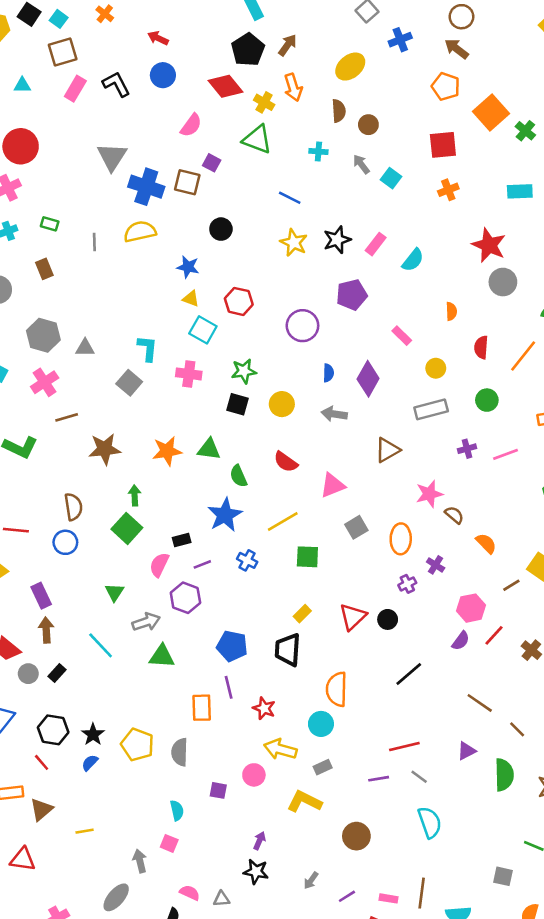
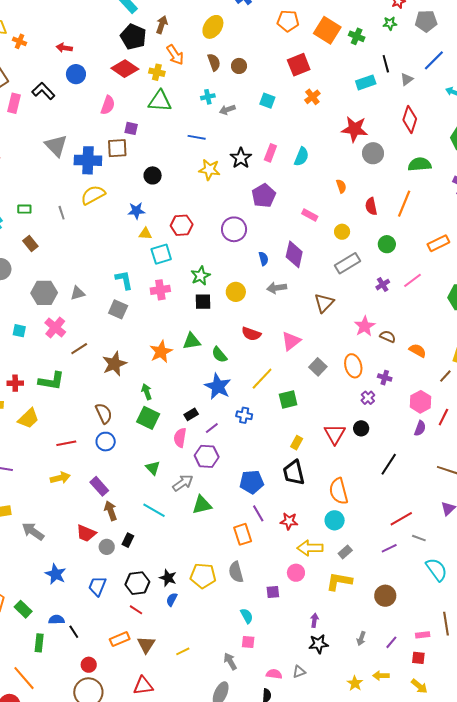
gray arrow: (361, 164) -> (227, 110), moved, turned -56
cyan square: (203, 330) -> (161, 254), turned -30

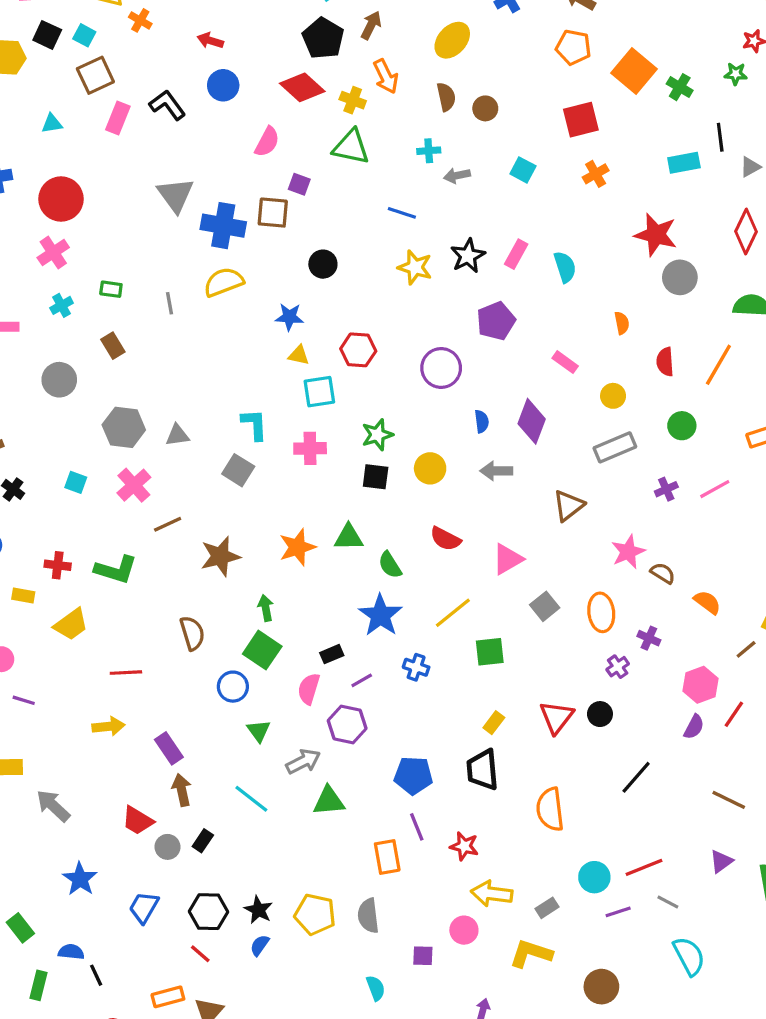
cyan semicircle: (302, 157) -> (565, 267), turned -48
blue circle: (106, 442) -> (233, 687), moved
cyan circle: (335, 520) -> (594, 877), moved

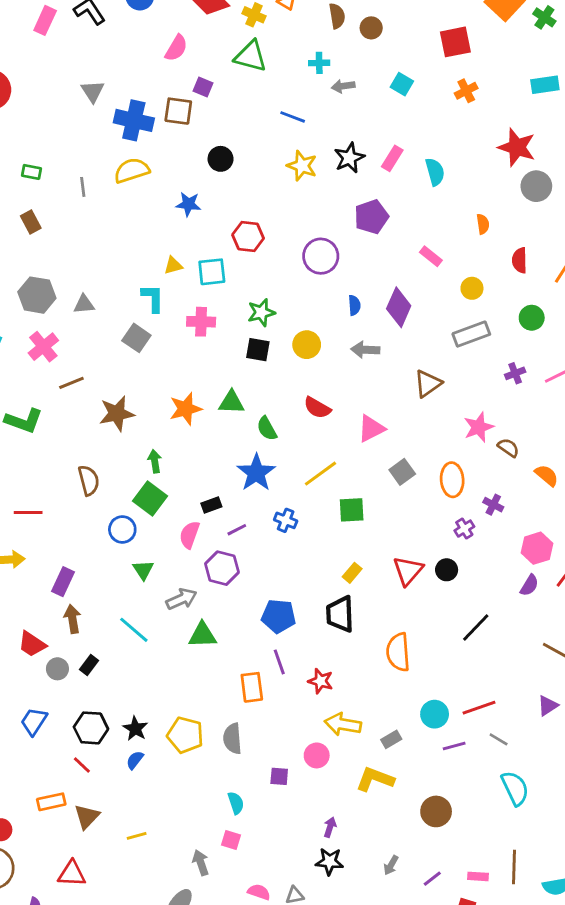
gray triangle: (175, 195) -> (93, 91), size x0.7
yellow triangle: (299, 355) -> (173, 266), moved, turned -30
purple rectangle: (169, 748) -> (63, 582), turned 56

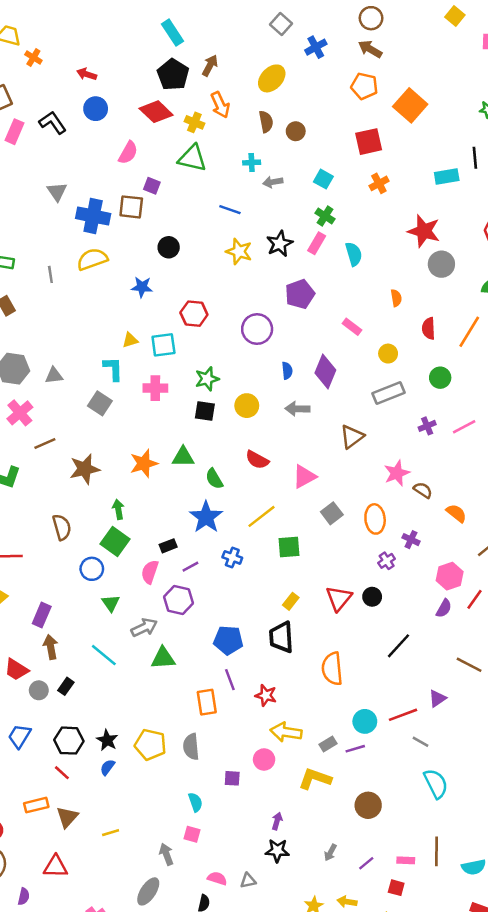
green cross: (544, 17) -> (325, 216), moved
purple triangle: (548, 706) -> (437, 698), moved
purple line: (454, 746) -> (355, 749), moved

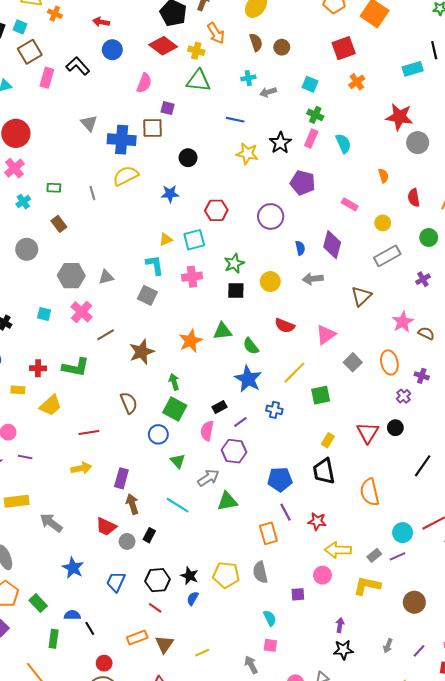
purple pentagon: (300, 294) -> (303, 183), turned -30

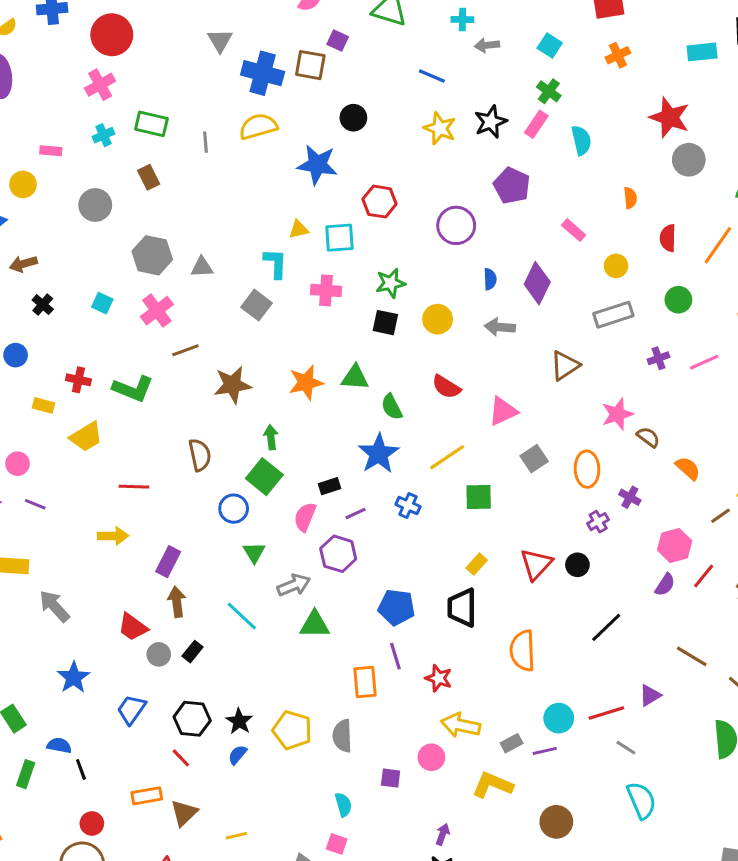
green rectangle: (54, 188) -> (151, 124), size x1.5
blue star: (170, 194) -> (317, 165), size x1.5

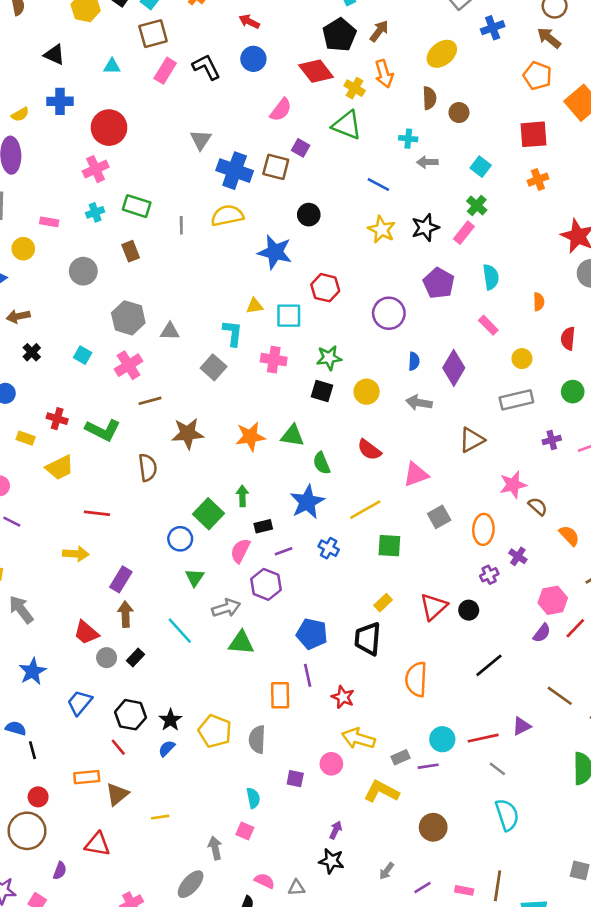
cyan semicircle: (581, 140) -> (491, 277), moved
green arrow: (271, 437) -> (242, 496), moved
brown semicircle: (200, 455) -> (148, 468), moved

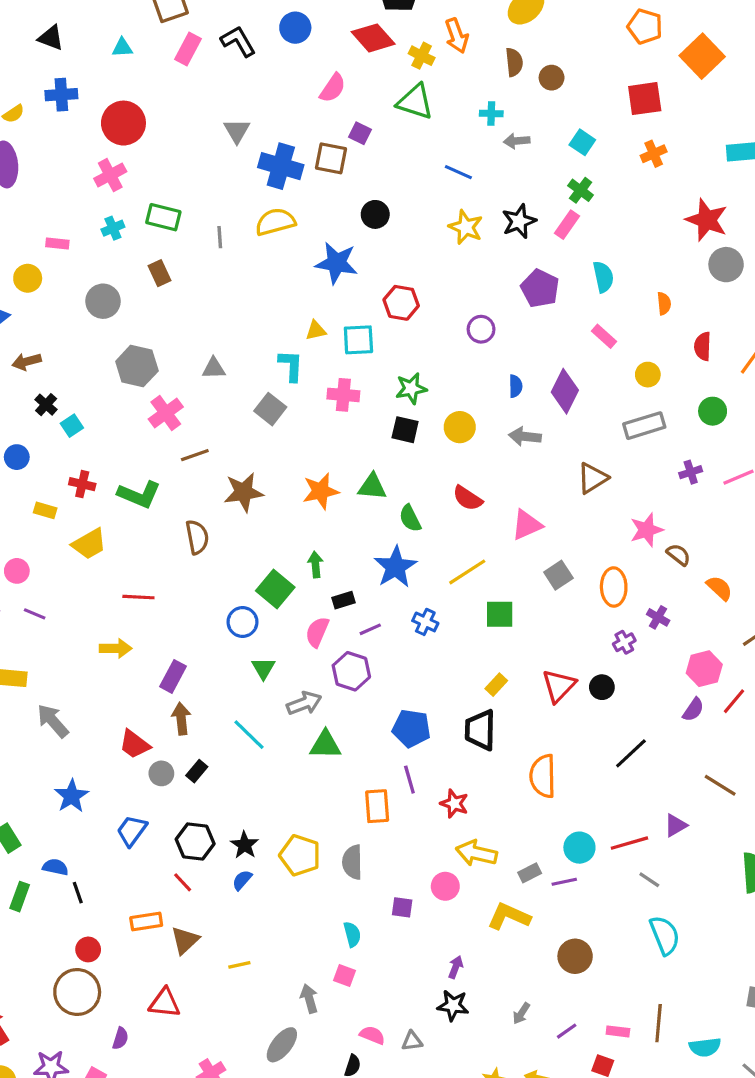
purple circle: (389, 313) -> (481, 329), size x0.7
gray hexagon: (128, 318) -> (137, 366), moved
cyan square: (83, 355) -> (72, 426), moved, turned 30

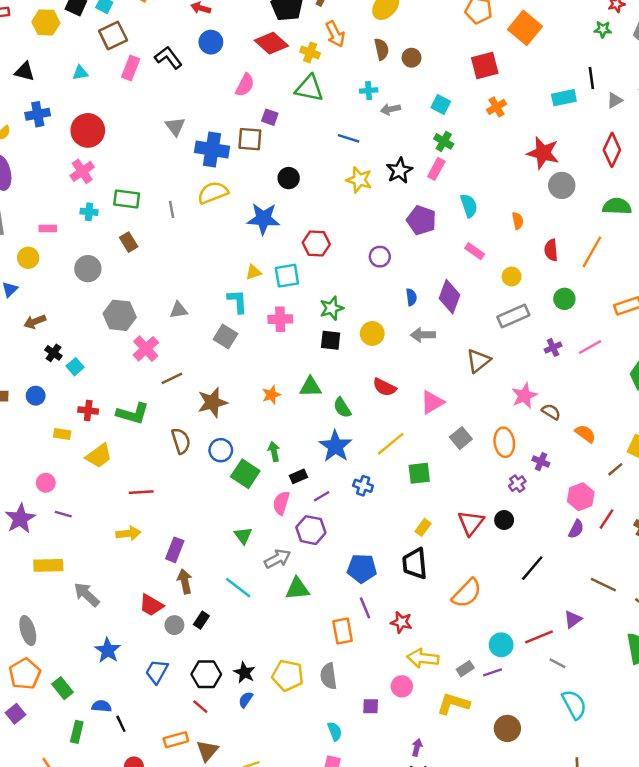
cyan cross: (113, 228) -> (89, 212), turned 35
orange star: (321, 491) -> (271, 395), size x0.7
blue circle: (243, 622) -> (221, 450), moved
orange semicircle: (543, 776) -> (467, 593), turned -128

